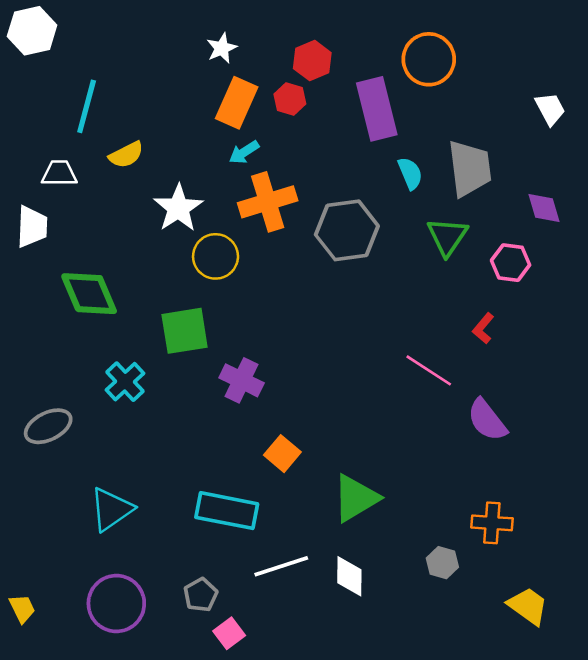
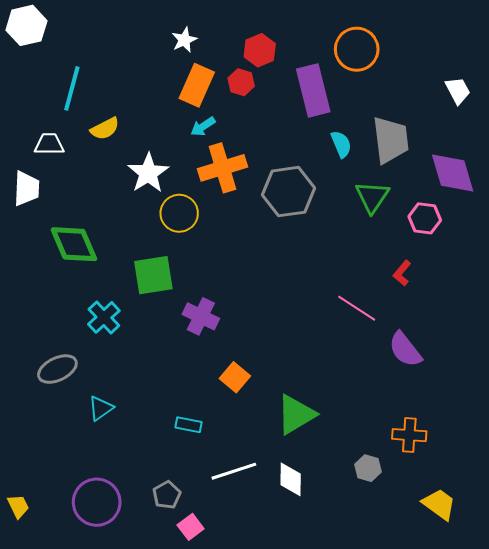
purple diamond: (544, 208) -> (453, 173), size x1.6
gray ellipse: (48, 426) -> (57, 369), moved
cyan triangle: (111, 509) -> (101, 408), moved, size x0.7
cyan rectangle: (227, 511) -> (188, 425), size x0.5

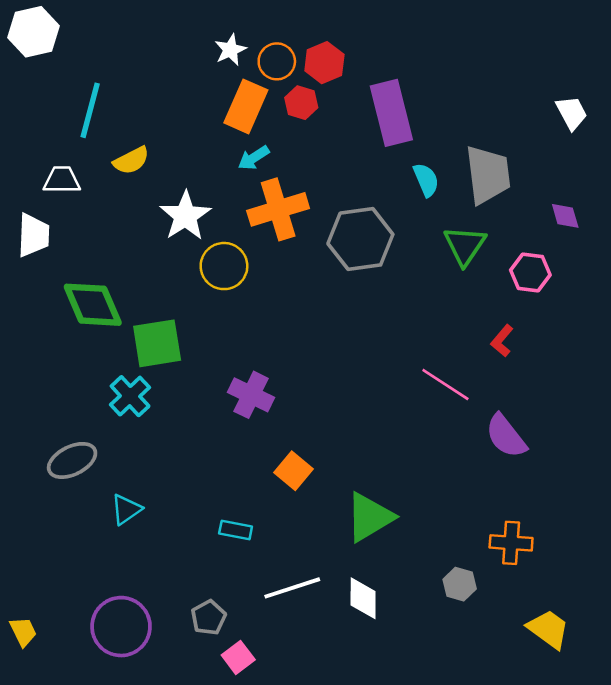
orange circle: (357, 49) -> (277, 61), moved, size x0.7
purple diamond: (453, 173) -> (565, 216), size x0.5
green square: (153, 275) -> (157, 343), moved

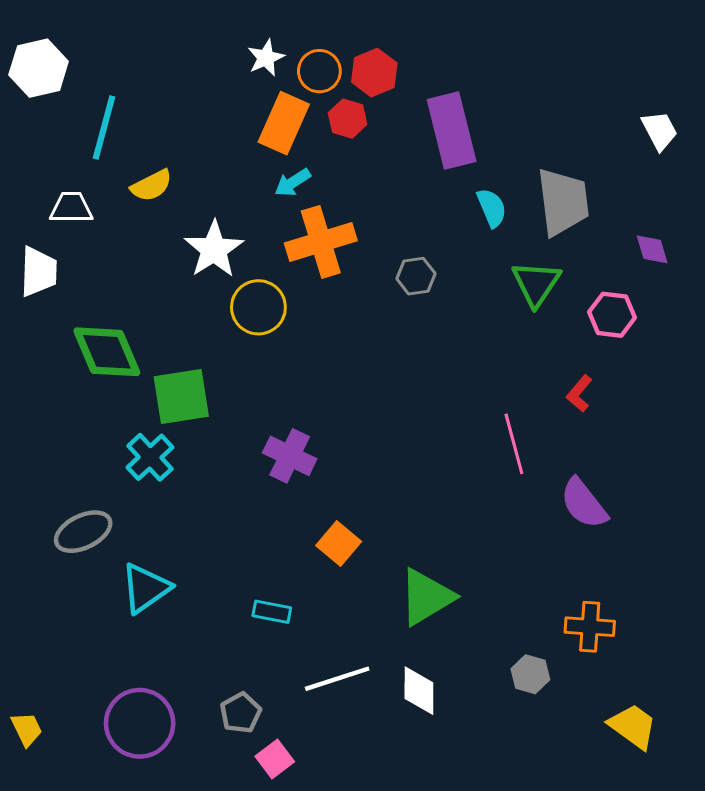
white hexagon: (33, 32) -> (39, 68), moved
gray hexagon: (360, 239) -> (416, 276), size x0.5
pink line: (445, 385) -> (514, 444), turned 42
cyan triangle: (126, 509) -> (146, 588), size x1.4

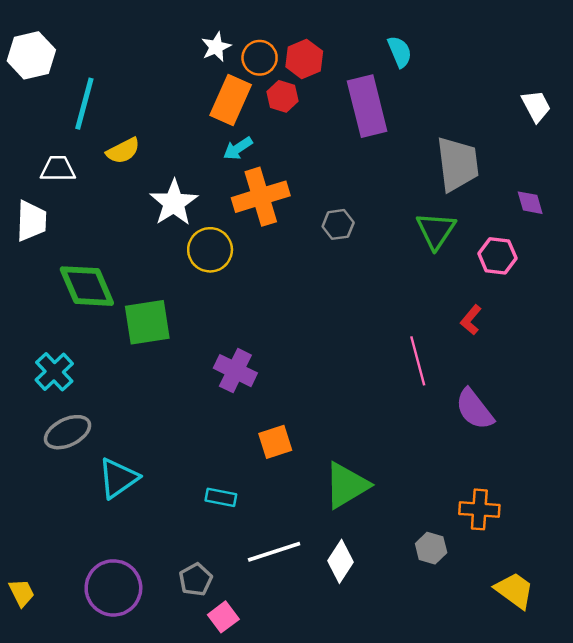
cyan semicircle: (492, 208) -> (400, 52), moved
cyan cross: (150, 457) -> (54, 372), moved
orange square: (339, 544) -> (275, 442), turned 32
white diamond: (419, 691) -> (340, 561), turned 33

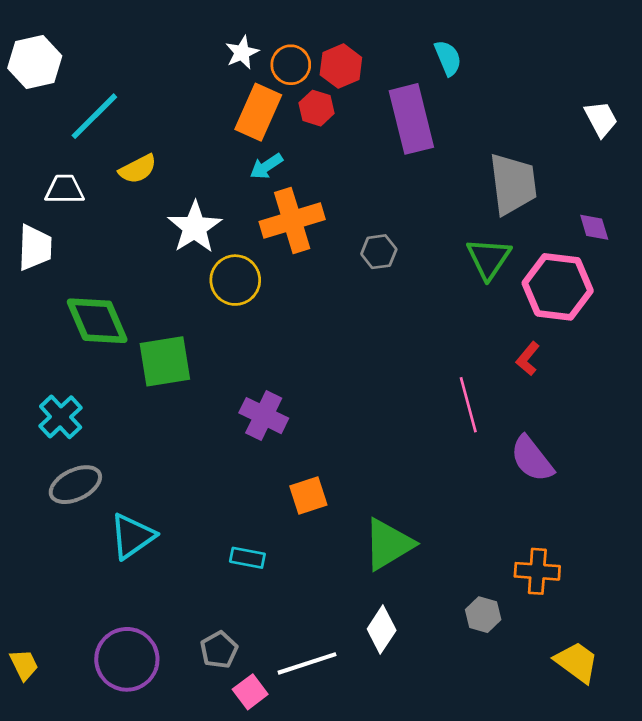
cyan line: (84, 104) -> (94, 116), turned 30
pink hexagon: (497, 256) -> (558, 287), size x1.6
white line: (274, 552) -> (307, 663), moved

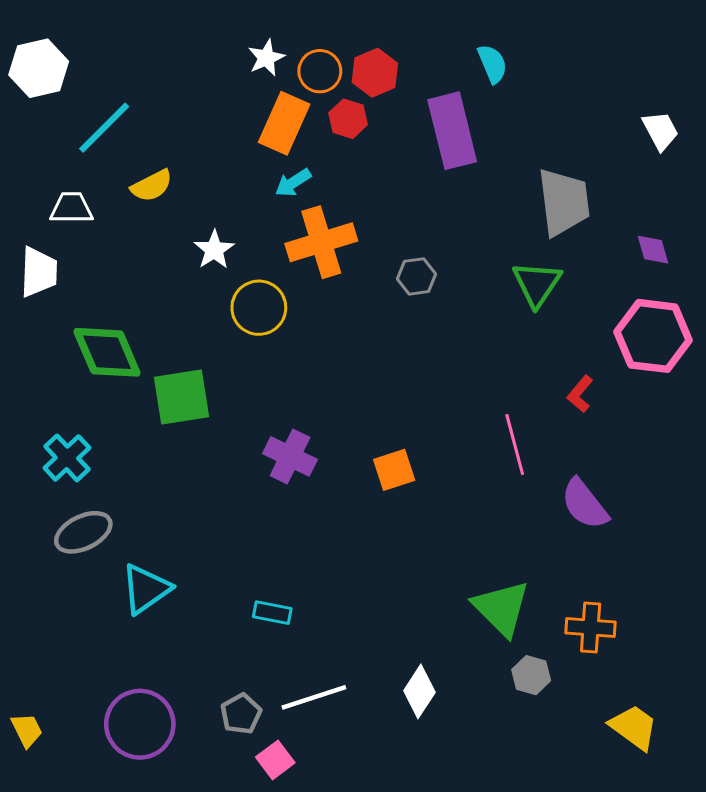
white star: (195, 227) -> (214, 250), size x0.7
pink hexagon: (558, 287) -> (653, 336), moved
orange square: (308, 495) -> (394, 470), moved
green triangle: (388, 544) -> (501, 608), moved, turned -44
white line: (307, 663) -> (314, 697), moved

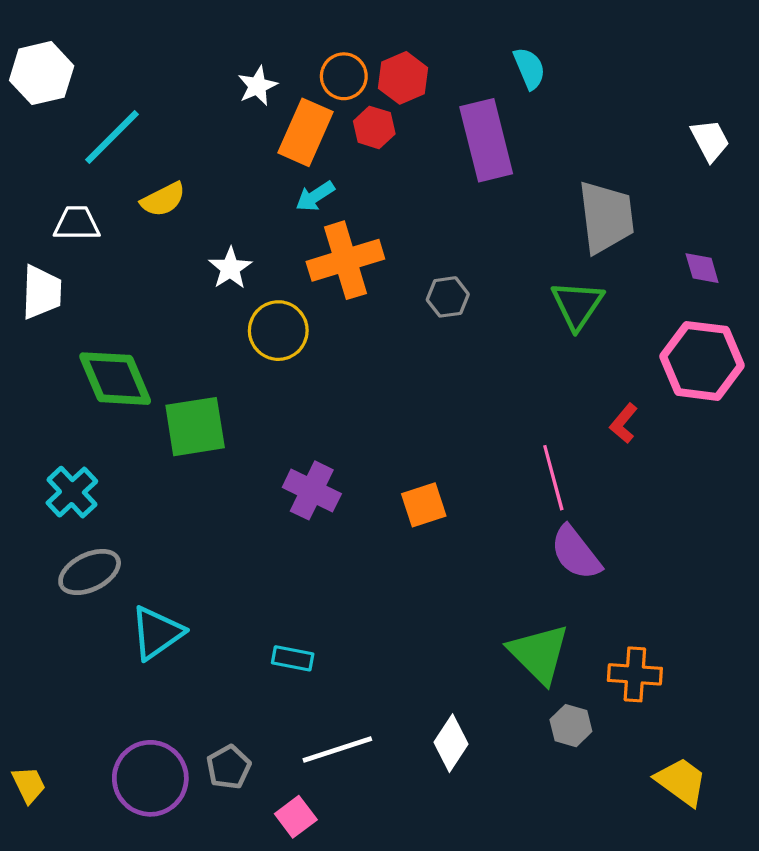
white star: (266, 58) -> (257, 86), moved
purple semicircle: (585, 504) -> (576, 553), moved
gray pentagon: (241, 714) -> (229, 767), moved

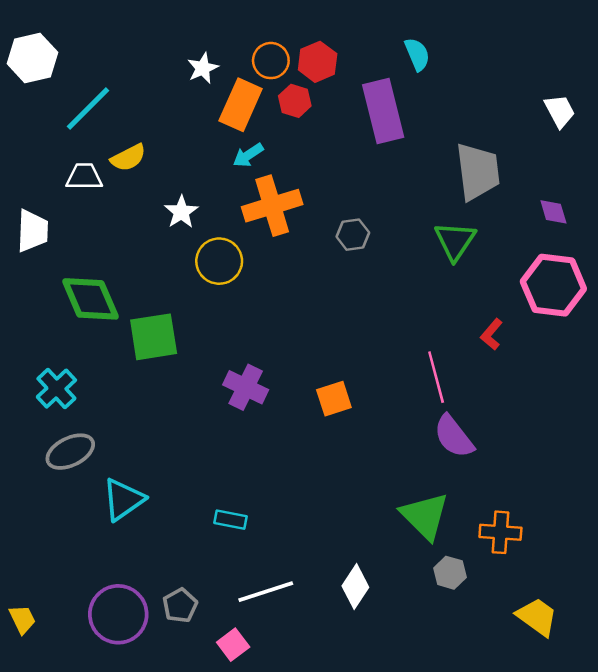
white trapezoid: (77, 223) -> (84, 177), moved

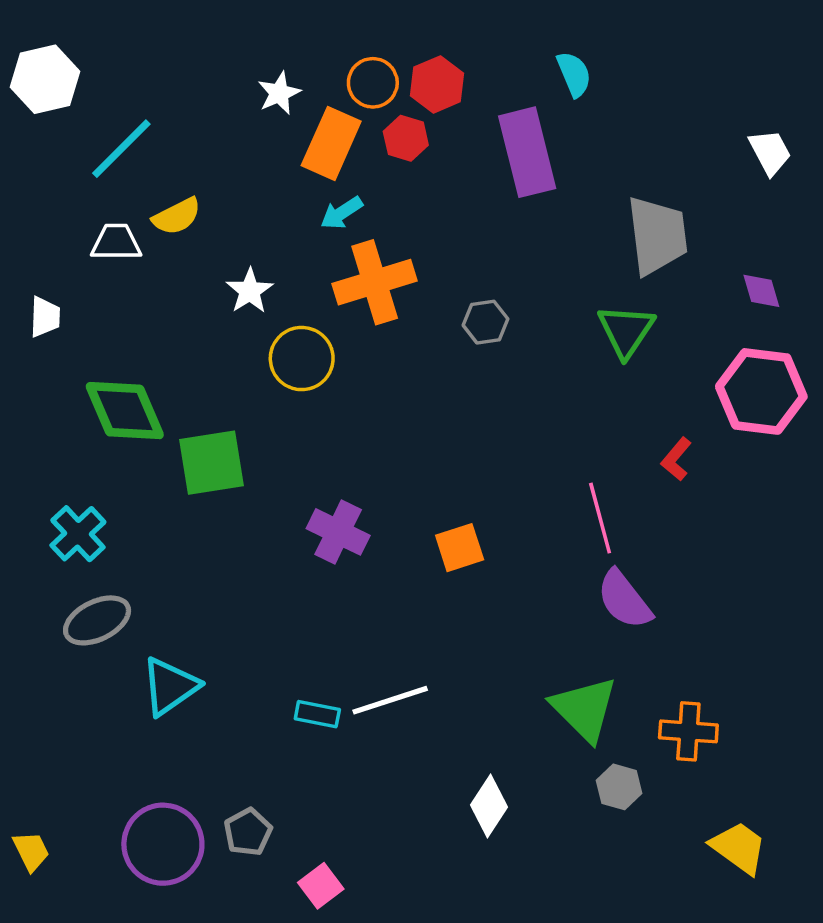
white trapezoid: (32, 231) -> (45, 317), size x0.7
white line: (266, 592) -> (390, 700), moved

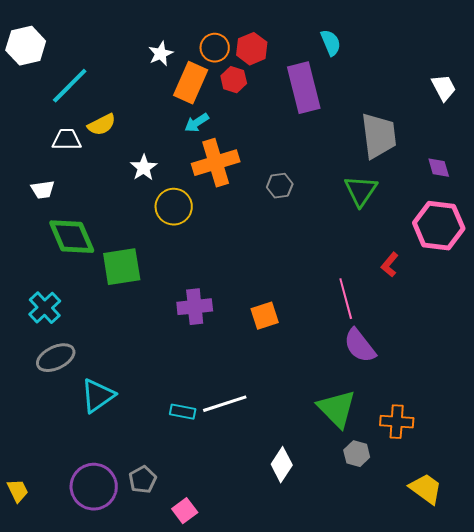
white trapezoid: (45, 317) -> (43, 190), moved, turned 80
purple cross: (338, 532) -> (195, 307), turned -32

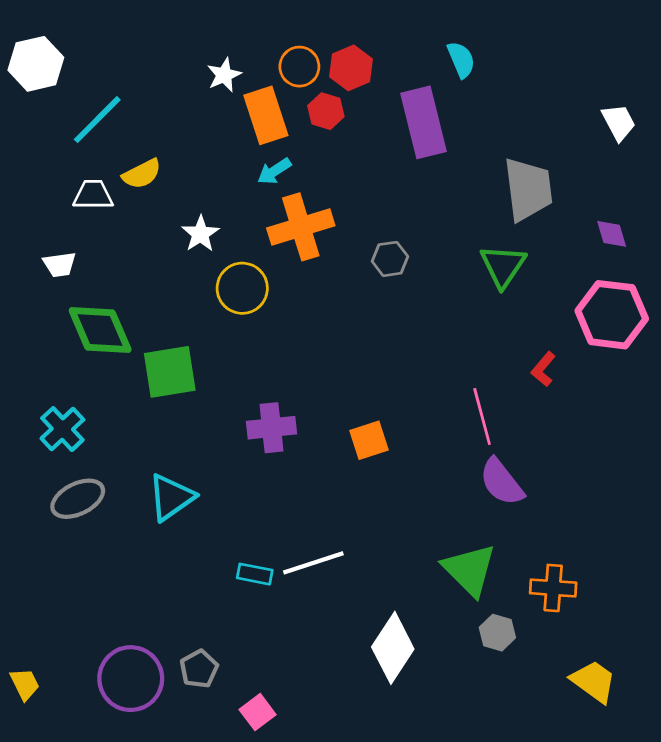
orange rectangle: (191, 83) -> (266, 115), turned -42
cyan triangle: (98, 396) -> (171, 497), moved
white diamond: (282, 465) -> (393, 648), size x1.4

